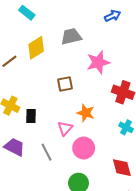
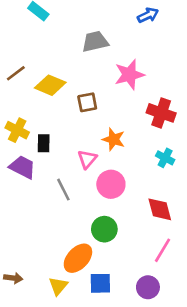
yellow diamond: (36, 48) -> (50, 85), moved, turned 55
purple trapezoid: (14, 147) -> (22, 167), moved

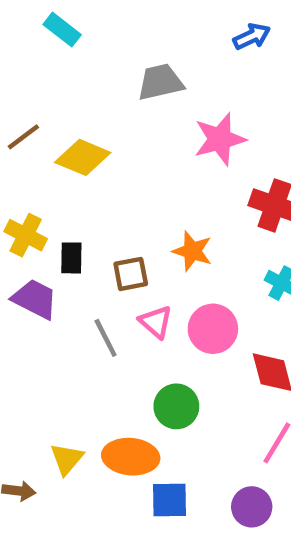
brown square: (87, 102) -> (131, 274), moved
pink triangle: (87, 159) -> (156, 322), moved, turned -30
pink circle: (111, 184) -> (213, 329), moved
orange ellipse: (78, 258) -> (131, 457), turned 52
yellow triangle: (58, 286) -> (67, 459), moved

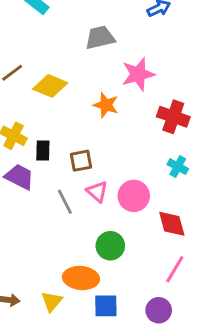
orange star: (192, 251) -> (106, 105), moved
yellow triangle: (67, 459) -> (52, 301), moved

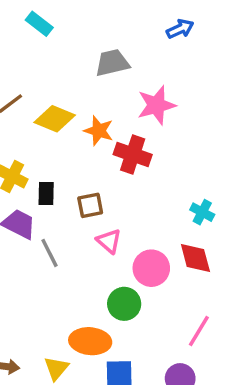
orange star: (106, 105) -> (99, 131), moved
red cross: (173, 117) -> (133, 154), moved
pink circle: (134, 196) -> (151, 268), moved
gray line: (65, 202) -> (49, 253), moved
red diamond: (172, 224) -> (195, 258), moved

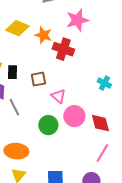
pink triangle: (109, 241) -> (58, 96), moved
red diamond: (195, 258) -> (100, 123), moved
green circle: (124, 304) -> (48, 125), moved
orange ellipse: (90, 341) -> (16, 151), moved

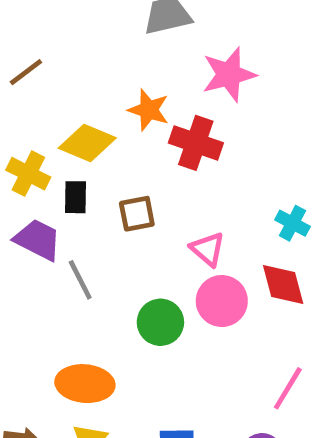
yellow diamond: (17, 28) -> (87, 143), moved
pink triangle: (58, 96) -> (208, 249), moved
red diamond: (100, 123) -> (283, 284), moved

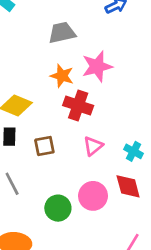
orange star: (149, 110) -> (62, 76), moved
pink triangle: (208, 249) -> (93, 146), moved, turned 40

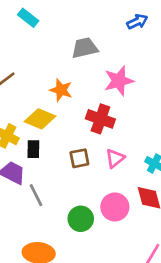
orange star: (62, 76) -> (61, 90), moved
brown square: (44, 146) -> (79, 158), moved

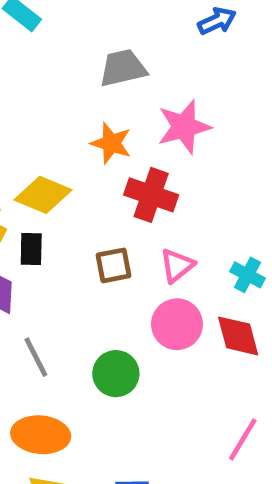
orange star: (61, 90) -> (111, 143), moved
gray line: (36, 195) -> (36, 357), moved
pink circle: (115, 207) -> (177, 324), moved

